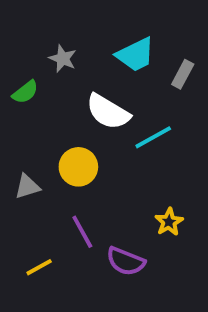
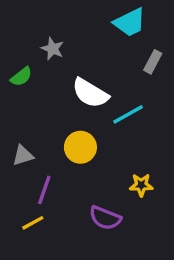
cyan trapezoid: (135, 55) -> (130, 22), moved
yellow circle: (78, 167) -> (80, 147), moved
yellow star: (169, 222) -> (141, 185), turned 30
purple line: (82, 232) -> (44, 190), moved, turned 48

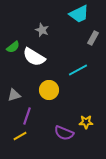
gray star: (52, 49) -> (42, 30), moved
white semicircle: (90, 93) -> (34, 57), moved
yellow star: (141, 185) -> (86, 122), moved

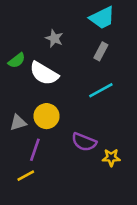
gray rectangle: (93, 38) -> (101, 51), moved
yellow circle: (49, 90) -> (47, 116), moved
purple semicircle: (64, 133) -> (84, 142), moved

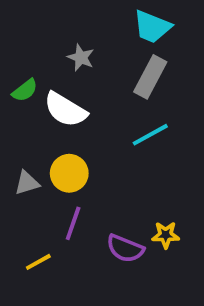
cyan trapezoid: (102, 18) -> (152, 27), turned 48
gray rectangle: (101, 51) -> (150, 77), size x1.5
purple semicircle: (84, 142) -> (125, 248), moved
purple line: (35, 150) -> (73, 223), moved

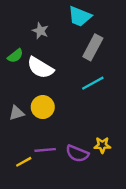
cyan trapezoid: (152, 27) -> (80, 16), moved
gray star: (81, 58) -> (40, 31), moved
purple line: (73, 223) -> (45, 150), moved, turned 66

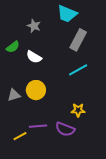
white semicircle: (40, 68) -> (34, 57), size x0.7
yellow star: (102, 145) -> (78, 110), moved

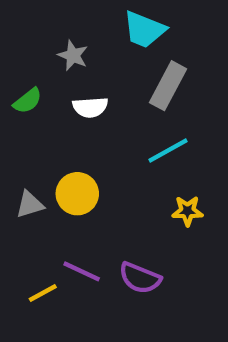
white semicircle: (34, 57) -> (90, 107), moved, turned -35
yellow star: (78, 110) -> (187, 211), moved
purple line: (38, 126) -> (82, 271), turned 30

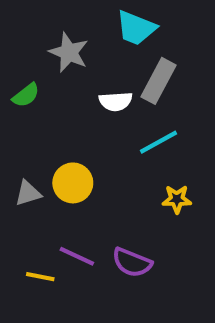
gray star: (73, 55) -> (69, 52), size x1.4
white semicircle: (90, 107) -> (116, 101), moved
yellow line: (43, 293) -> (40, 277), turned 40

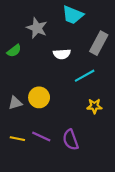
gray rectangle: (158, 81) -> (99, 43), moved
purple semicircle: (132, 262) -> (71, 140), turned 48
yellow line: (40, 277) -> (17, 139), moved

